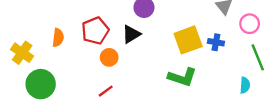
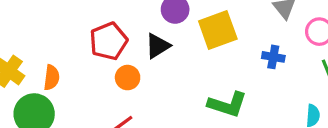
orange semicircle: (58, 38) -> (52, 78), moved
yellow square: (188, 40) -> (218, 30), moved

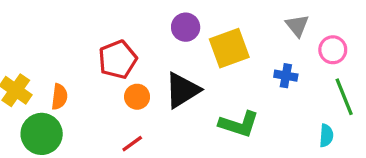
black triangle: (158, 46) -> (182, 90), moved, size x1.4

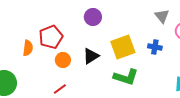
yellow square: (229, 48) -> (123, 47), moved
black triangle: (182, 90) -> (91, 56), size x0.7
orange semicircle: (59, 97) -> (28, 48), moved

